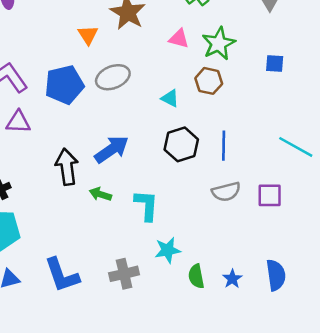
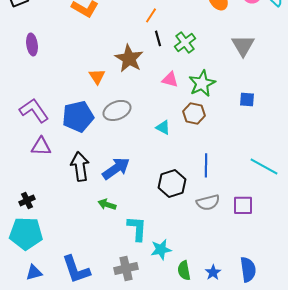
black hexagon: (181, 144) -> (172, 183), moved
black arrow: (67, 167) -> (80, 166), moved
cyan L-shape: (146, 205) -> (137, 228), moved

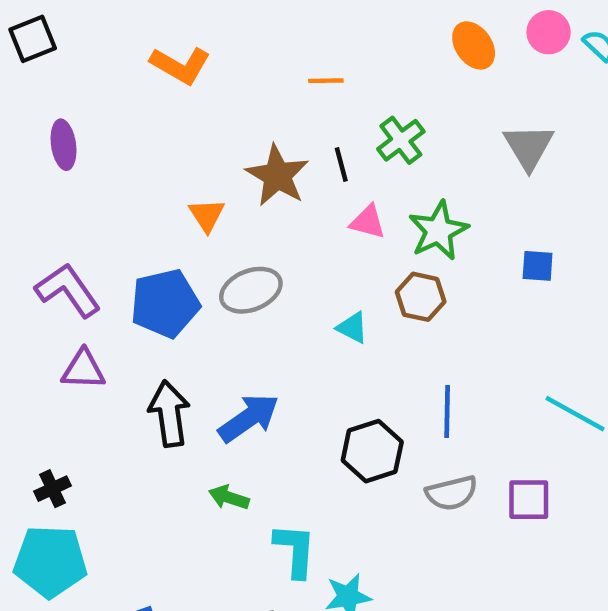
orange line: (151, 15) -> (326, 81), turned 56
black line: (158, 38) -> (341, 165), moved

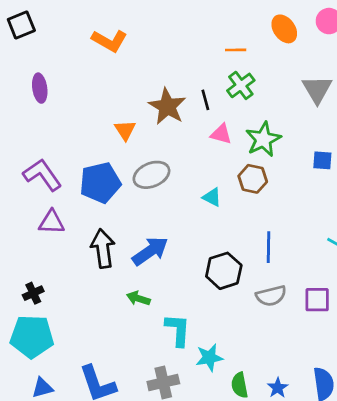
orange line: (326, 81) -> (236, 50), moved

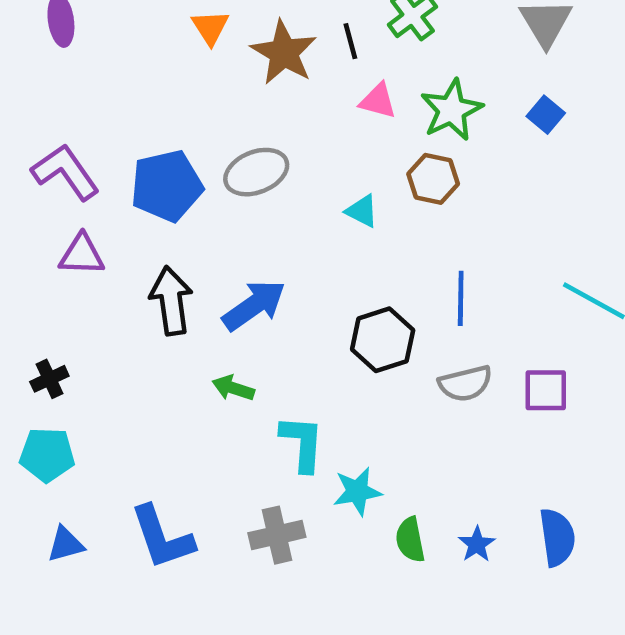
orange triangle: (125, 130) -> (210, 27), moved
blue square: (322, 160) -> (546, 115), moved, turned 36
cyan pentagon: (32, 337) -> (47, 455), size x0.7

